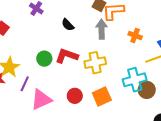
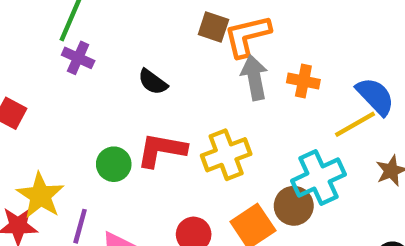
gray arrow: (102, 29) -> (254, 78), moved
brown circle: (147, 90) -> (294, 206), moved

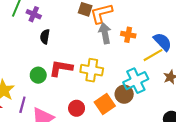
purple cross: (78, 58) -> (34, 14), moved
black semicircle: (153, 82) -> (45, 37), moved, turned 64
yellow cross: (226, 155) -> (92, 70), turned 30

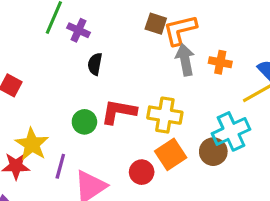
orange square: (105, 104) -> (171, 154), moved

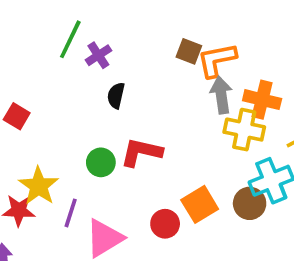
purple cross: (78, 30) -> (98, 55), turned 30
orange cross: (220, 62) -> (262, 100), size x1.4
yellow cross: (165, 115) -> (244, 130), moved

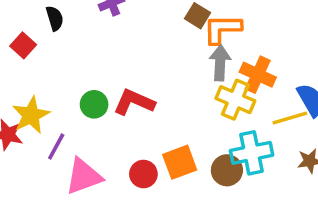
black semicircle: (116, 96) -> (55, 18), moved, turned 140

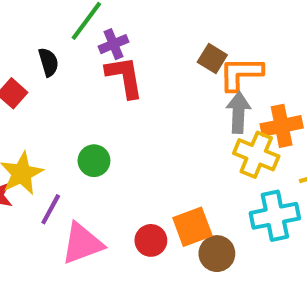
orange cross: (258, 75) -> (282, 126), turned -36
red L-shape: (134, 102) -> (125, 77), moved, turned 57
brown circle: (227, 170) -> (217, 254), moved

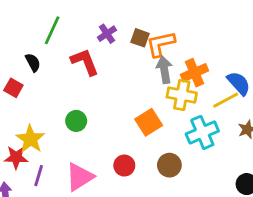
purple cross: (113, 44) -> (107, 34), moved
purple line: (51, 209) -> (39, 176), moved
orange square: (192, 227) -> (149, 122), moved

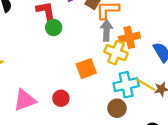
yellow line: (226, 100) -> (146, 84), moved, turned 48
green circle: (76, 121) -> (54, 27), moved
brown circle: (169, 165) -> (117, 108), moved

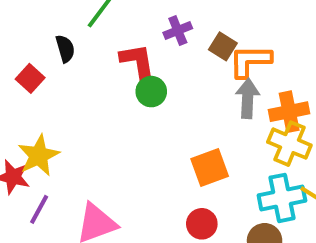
yellow cross: (116, 53) -> (289, 144), moved
red circle: (61, 98) -> (202, 224), moved

